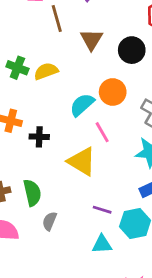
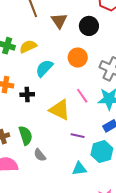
cyan semicircle: (82, 105) -> (44, 68), moved
pink line: (102, 132) -> (82, 96), moved
purple line: (102, 210) -> (78, 136), moved
gray semicircle: (49, 221) -> (40, 155), turned -56

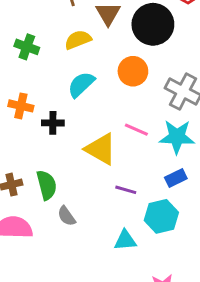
black circle: (89, 26) -> (153, 24), size x1.4
yellow semicircle: (28, 47) -> (78, 40), moved
pink line: (82, 96) -> (136, 130), turned -35

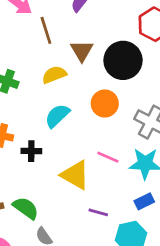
green semicircle: (47, 185) -> (26, 208), turned -40

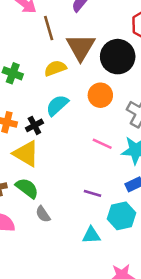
brown triangle: (82, 51) -> (81, 47), size x1.4
black cross: (31, 151) -> (34, 125), moved, turned -30
yellow triangle: (75, 175) -> (26, 154), moved

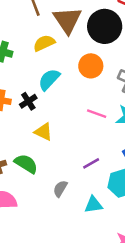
yellow triangle: (26, 154) -> (43, 132), moved, size x0.7
purple line: (92, 193) -> (91, 163), turned -42
gray semicircle: (43, 214) -> (60, 189), moved, turned 70

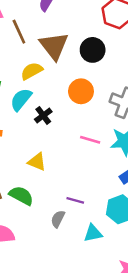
black circle: (105, 26) -> (93, 50), size x0.7
cyan semicircle: (49, 79) -> (21, 99), moved
black cross: (28, 101) -> (43, 115), moved
purple line: (91, 163) -> (75, 200), moved, turned 49

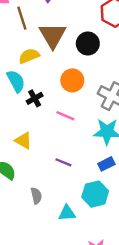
cyan semicircle: (21, 99) -> (16, 81), turned 105
pink line: (90, 140) -> (65, 116), moved
purple line: (75, 200) -> (63, 162), moved
gray semicircle: (58, 219) -> (36, 196), turned 133

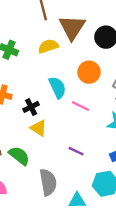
cyan semicircle: (16, 81) -> (57, 87), moved
black cross: (35, 98) -> (31, 107), moved
gray semicircle: (36, 196) -> (48, 182), size x1.6

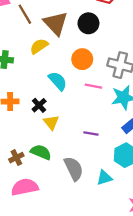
pink line: (80, 106) -> (93, 86), moved
yellow triangle: (39, 128) -> (51, 122), turned 35

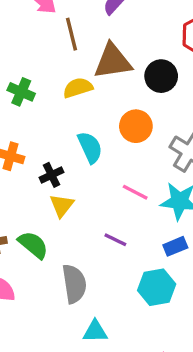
brown triangle: (56, 23) -> (113, 61), turned 48
pink line: (93, 86) -> (135, 192), moved
cyan triangle: (104, 178) -> (95, 331), moved

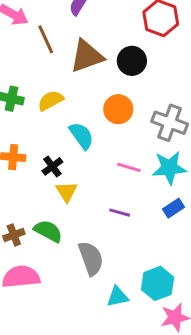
yellow semicircle: (78, 88) -> (51, 101), moved
cyan hexagon: (157, 287) -> (158, 283), moved

